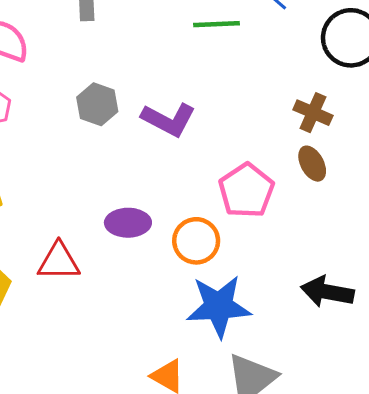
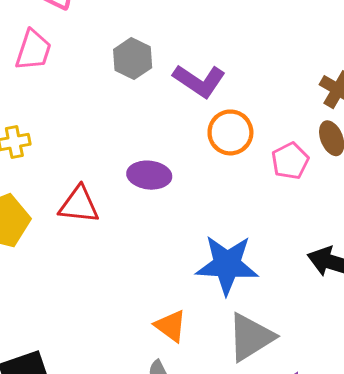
pink pentagon: (246, 191) -> (290, 161), moved, size x0.7
orange circle: (196, 241) -> (230, 132), moved

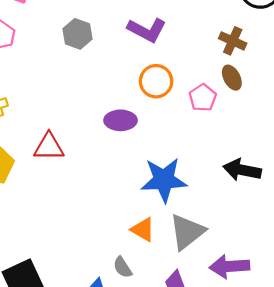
purple L-shape: (199, 81) -> (147, 30), moved
purple ellipse: (149, 175) -> (121, 120), moved
orange triangle: (171, 326) -> (143, 230), moved

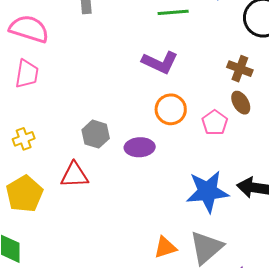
gray hexagon: (78, 34) -> (96, 134), moved
blue star: (164, 180) -> (207, 191), moved
orange triangle: (143, 230) -> (165, 247), turned -45

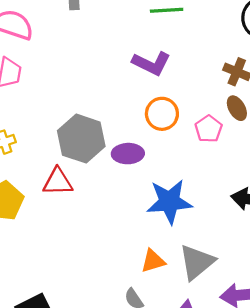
gray hexagon: (96, 134) -> (81, 139), size x1.6
blue star: (207, 191) -> (169, 202), moved

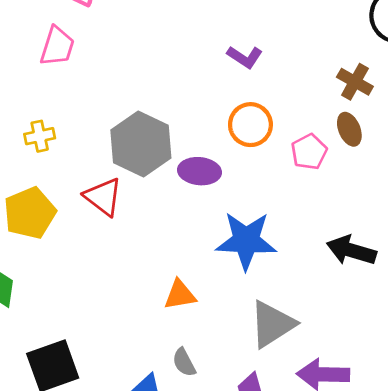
purple L-shape: (151, 63) -> (245, 57), size x0.7
red triangle: (58, 182) -> (103, 197), turned 32
orange triangle: (153, 261) -> (180, 295), moved

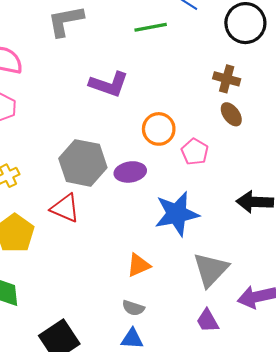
purple L-shape: (245, 57) -> (109, 84), moved, size x1.5
pink pentagon: (309, 152) -> (195, 152), moved
gray semicircle: (184, 362) -> (133, 308), moved, turned -30

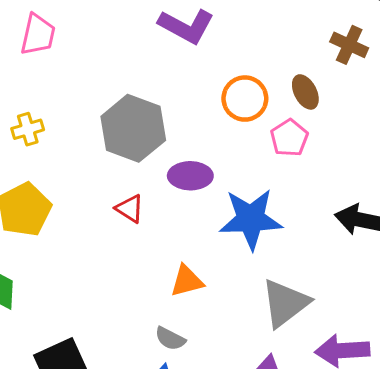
brown ellipse: (231, 114) -> (305, 92), moved
purple ellipse: (130, 172) -> (190, 176), moved
red triangle: (65, 208) -> (130, 209), moved, size x0.7

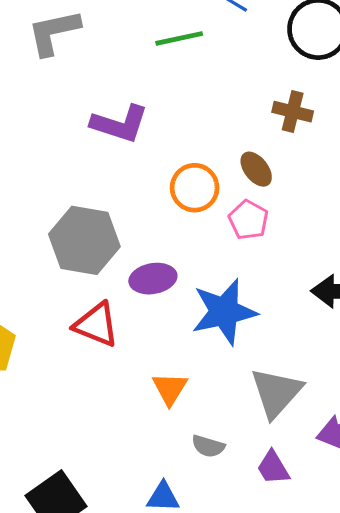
red triangle: (130, 209) -> (96, 325), size x1.5
orange triangle: (187, 281) -> (170, 389), turned -33
gray semicircle: (170, 339) -> (208, 446), moved

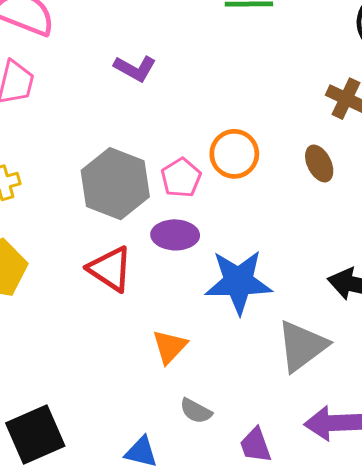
purple L-shape: (120, 124) -> (135, 68), moved, size x0.7
brown ellipse: (256, 169) -> (319, 163), moved
pink pentagon: (248, 220) -> (181, 178), moved
gray triangle: (276, 393) -> (302, 346), moved

